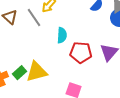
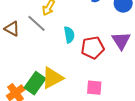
green rectangle: (19, 73) -> (35, 83), size x1.5

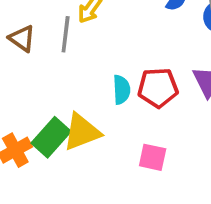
gray line: (36, 23) -> (66, 34), turned 48
cyan semicircle: (69, 35) -> (122, 90), moved

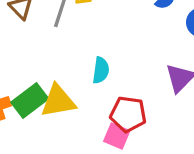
red pentagon: (158, 88) -> (128, 114), moved

